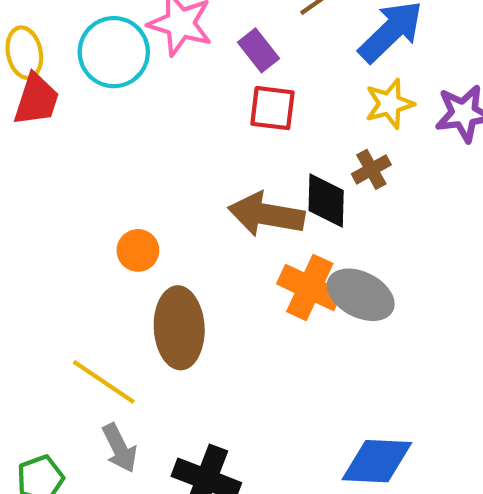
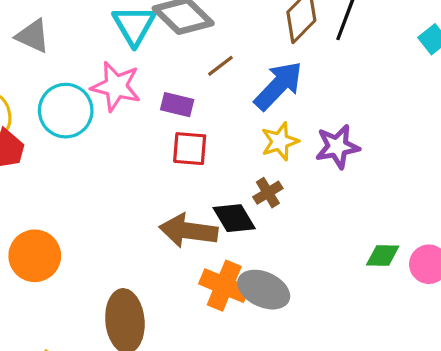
purple rectangle: (259, 50) -> (177, 105), turned -36
black diamond: (326, 201) -> (234, 218), turned -30
orange circle: (138, 250) -> (35, 256), moved, size x1.6

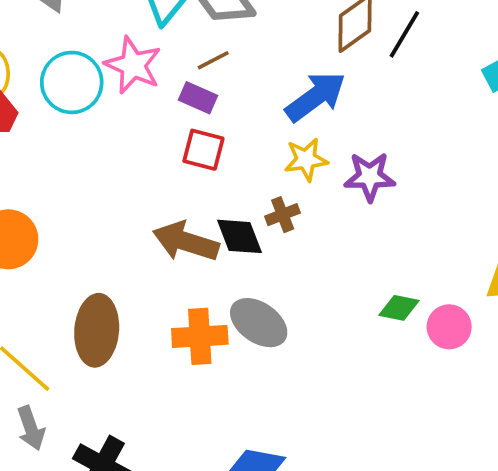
brown line: (220, 66) -> (213, 60), moved
orange cross: (224, 286) -> (200, 336), moved, turned -36

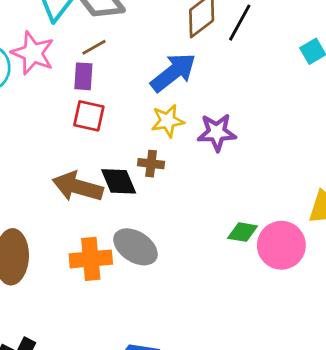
purple rectangle: (198, 98) -> (83, 76), turned 72
brown cross: (283, 215) -> (151, 164), turned 30
pink circle: (449, 327) -> (281, 245), size x1.4

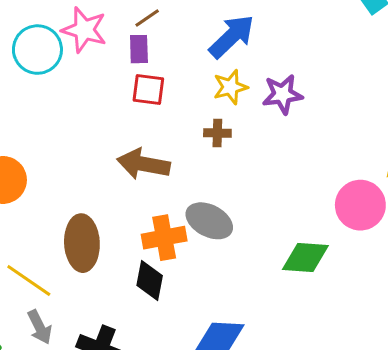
black diamond: (119, 181) -> (150, 281), moved, turned 39
green diamond: (243, 232) -> (305, 257), moved, size x1.5

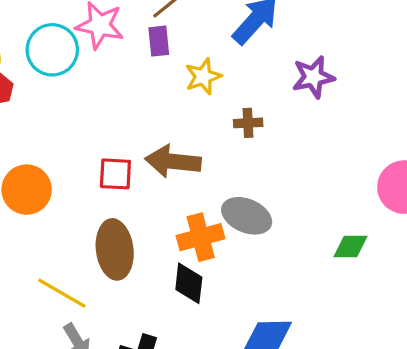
yellow star: (230, 87) -> (203, 77), moved
red square: (148, 90) -> (115, 174), moved
green diamond: (305, 257) -> (350, 247), size x0.7

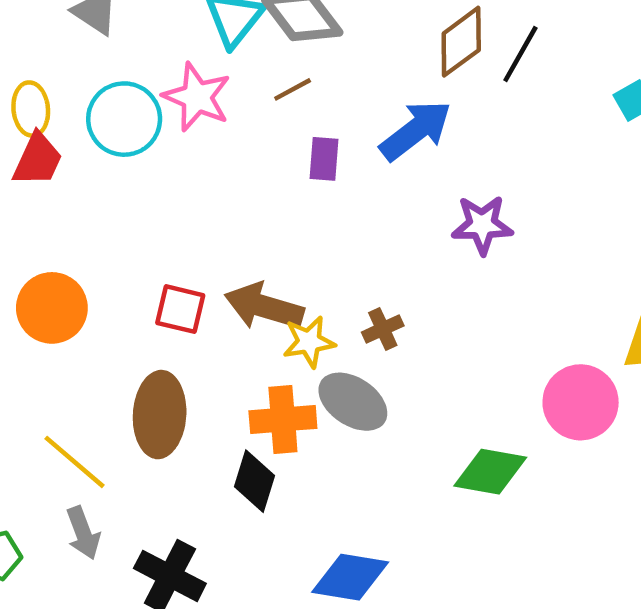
purple rectangle: (159, 41) -> (324, 159), moved
yellow star: (203, 77) -> (309, 342), moved
brown cross: (248, 123) -> (383, 329), moved, turned -32
green diamond: (350, 247) -> (490, 472), size x1.4

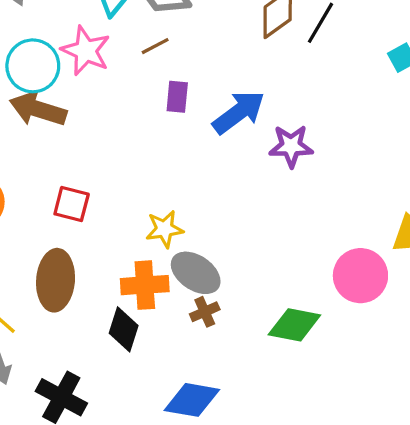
blue arrow: (416, 130) -> (239, 112), moved
brown arrow: (264, 307) -> (38, 109), moved
brown cross: (383, 329) -> (205, 312), moved

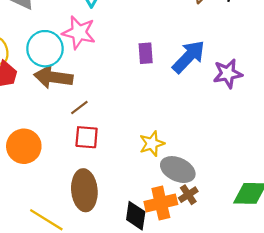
brown line: (155, 46) -> (79, 108), moved
orange cross: (145, 285) -> (161, 203), moved

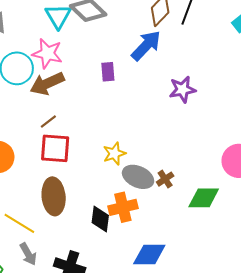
blue arrow: (189, 57) -> (146, 46), moved
brown arrow: (53, 77) -> (47, 84), moved, turned -32
red square: (87, 137) -> (55, 148), size x1.4
brown cross: (188, 195) -> (165, 179), moved

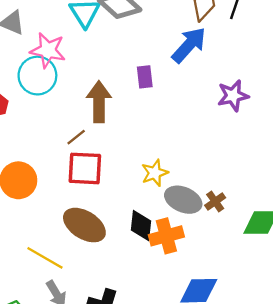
pink star: (47, 53) -> (48, 50), moved
brown arrow: (47, 84) -> (99, 102), moved, turned 116
brown ellipse: (54, 196) -> (84, 225), turned -51
black diamond: (100, 219) -> (141, 226), moved

